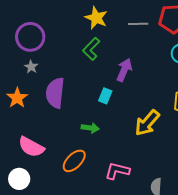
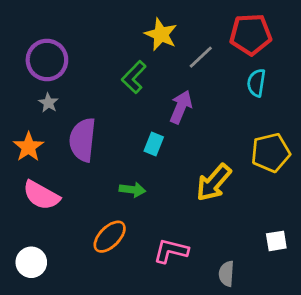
yellow star: (96, 18) -> (161, 34), moved
gray line: (138, 24) -> (201, 57), moved, turned -42
pink semicircle: (31, 147) -> (41, 195), moved

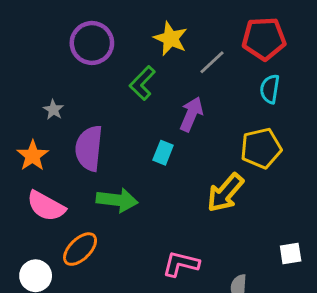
purple circle: (47, 60) -> (92, 43), moved
yellow pentagon: (271, 153) -> (261, 148), moved
green arrow: (132, 190) -> (117, 200), moved, size x1.5
orange ellipse: (110, 237) -> (80, 249), moved

